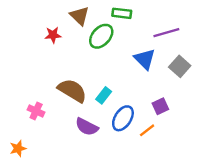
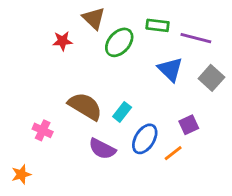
green rectangle: (122, 13) -> (158, 25), moved
purple line: (166, 33) -> (196, 38), turned 30

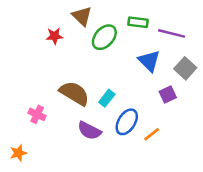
purple square: (189, 125) -> (168, 94), moved

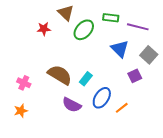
pink cross: (37, 114) -> (24, 83), moved
orange star: (18, 153) -> (21, 111), moved

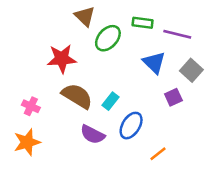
red star: (44, 29) -> (62, 59), moved, size x1.6
orange line: (122, 108) -> (158, 154), moved
orange star: (21, 111) -> (27, 142), size x1.5

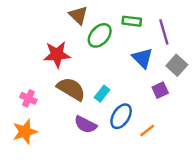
purple line: (177, 34) -> (164, 32), turned 60
orange line: (158, 154) -> (147, 130), moved

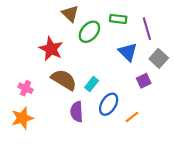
red star: (57, 54) -> (51, 49), turned 30
purple semicircle: (85, 125) -> (77, 112), turned 60

